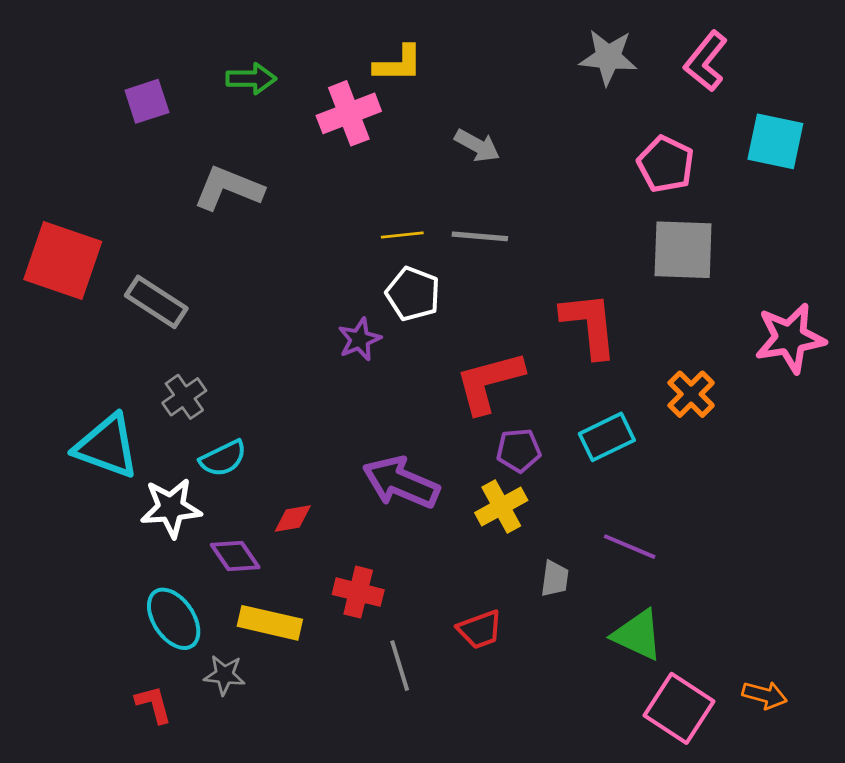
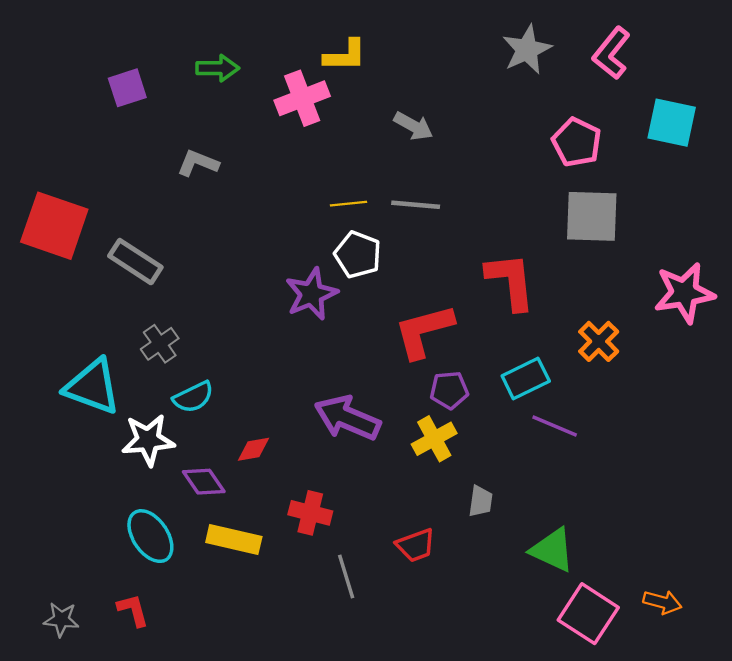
gray star: (608, 57) -> (527, 50), turned -30
gray L-shape: (228, 188) -> (198, 163), size x0.7
purple star: (359, 339) -> (311, 294), size x1.4
purple line: (630, 547) -> (555, 426), moved
gray star: (224, 675) -> (61, 619), moved

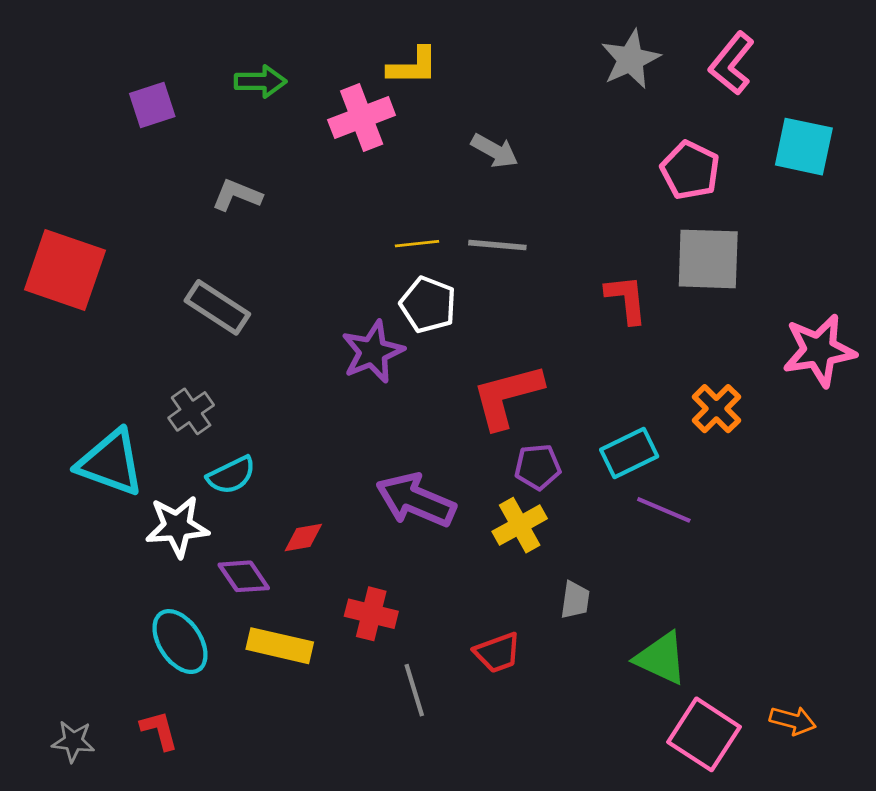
gray rectangle: (135, 262) -> (217, 307), moved
red L-shape: (511, 281) -> (626, 299), moved, size x0.7

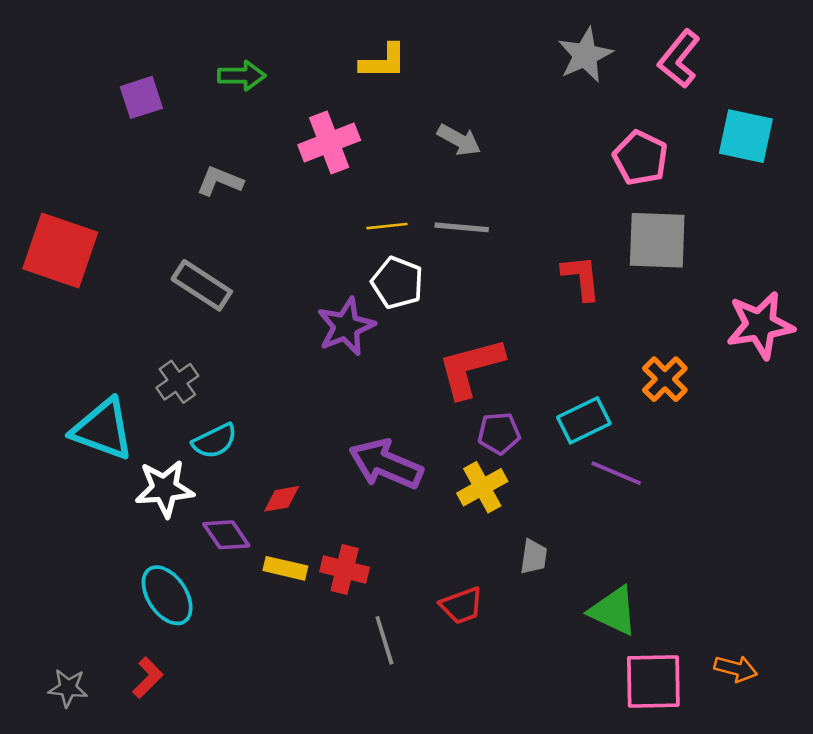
pink cross: (362, 118) -> (329, 142), moved
yellow rectangle: (280, 646) -> (285, 568), moved, size x0.7
red L-shape: (159, 730) -> (148, 678), turned 60
pink square: (704, 734) -> (653, 681), turned -34

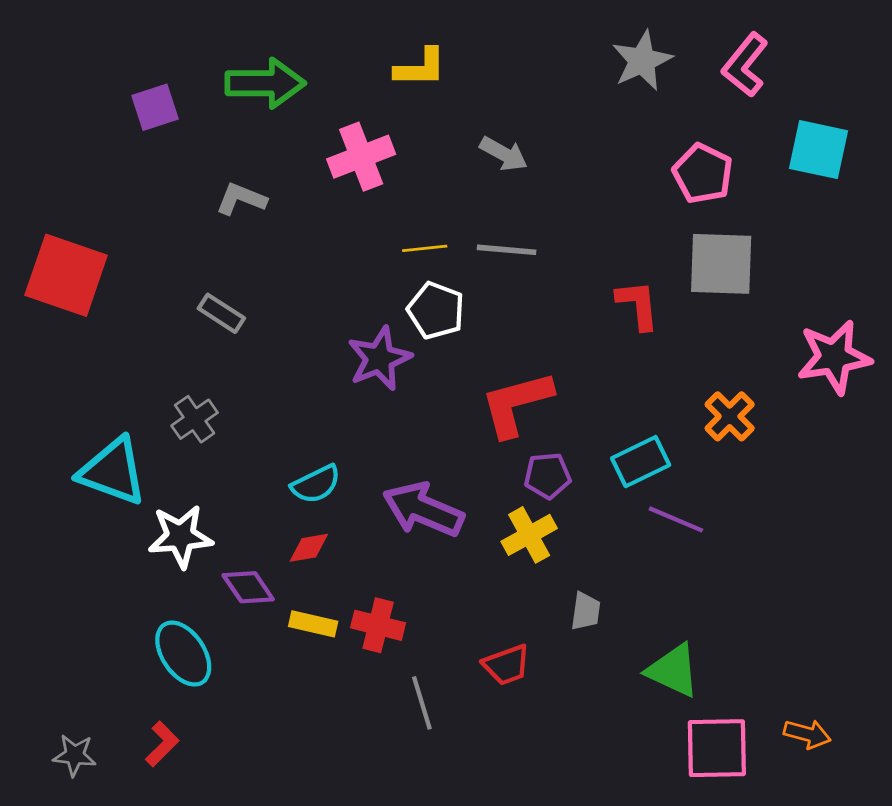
green arrow: (242, 76) -> (265, 83), size x1.5
gray rectangle: (202, 285) -> (221, 313), size x0.7
cyan semicircle: (215, 441) -> (316, 484), moved

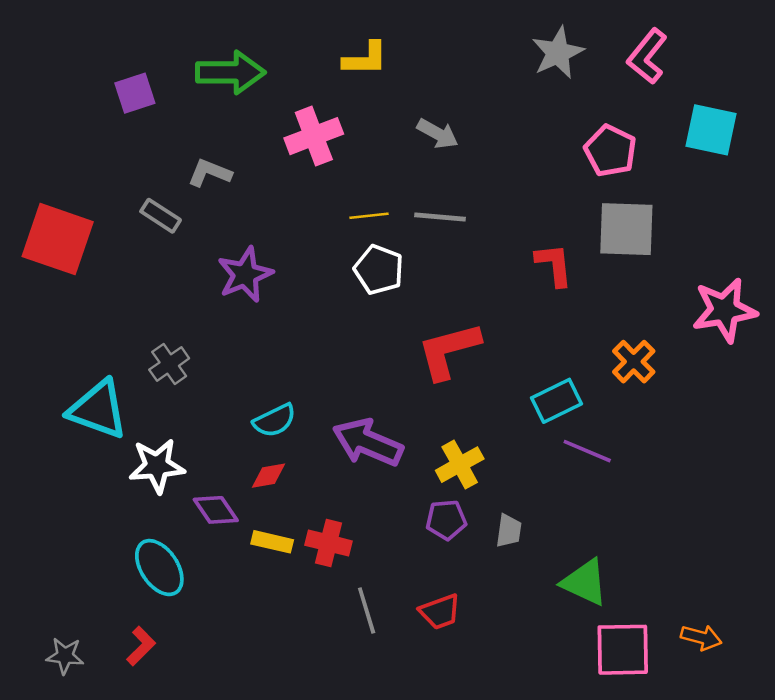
gray rectangle: (221, 313) -> (161, 216), moved
purple star: (379, 358) -> (245, 275), moved
purple pentagon: (547, 476) -> (446, 520), moved
red trapezoid: (507, 665) -> (440, 612), moved

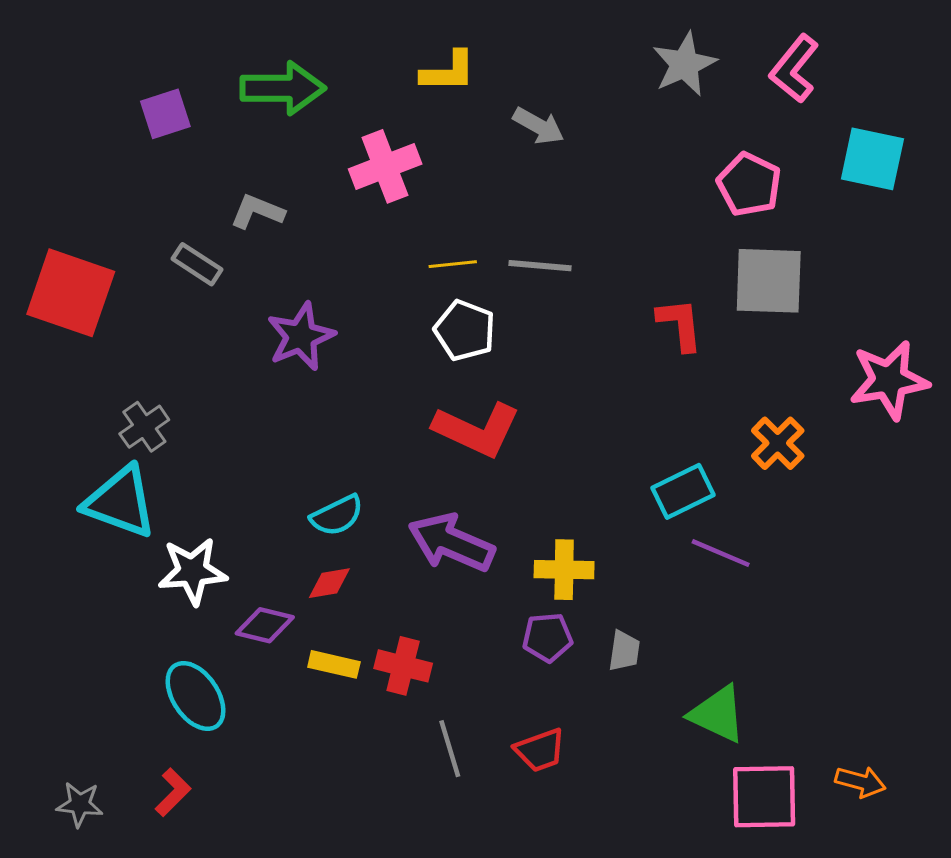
gray arrow: (438, 134) -> (539, 126), moved
red L-shape: (449, 351) -> (477, 430), moved, turned -140
gray cross: (169, 364) -> (144, 427), moved
yellow cross: (460, 465) -> (564, 570), turned 30
purple diamond: (216, 510) -> (265, 625), turned -42

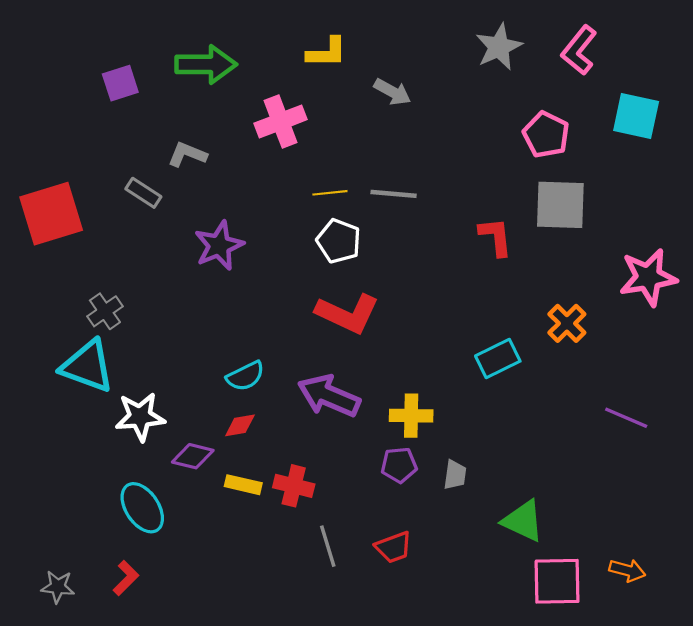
red square: (71, 293) -> (51, 214), turned -36
purple line: (721, 553) -> (626, 418), moved

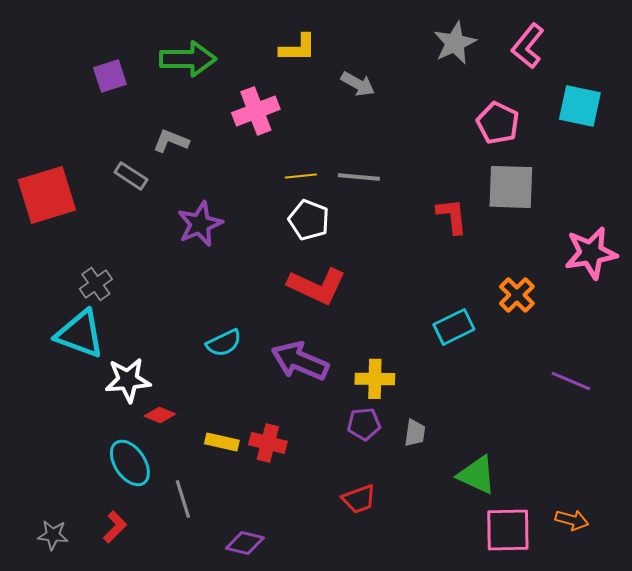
red diamond: (240, 425) -> (160, 415), moved, turned 32
purple diamond: (193, 456) -> (245, 543), moved
gray line: (328, 546) -> (183, 499), moved

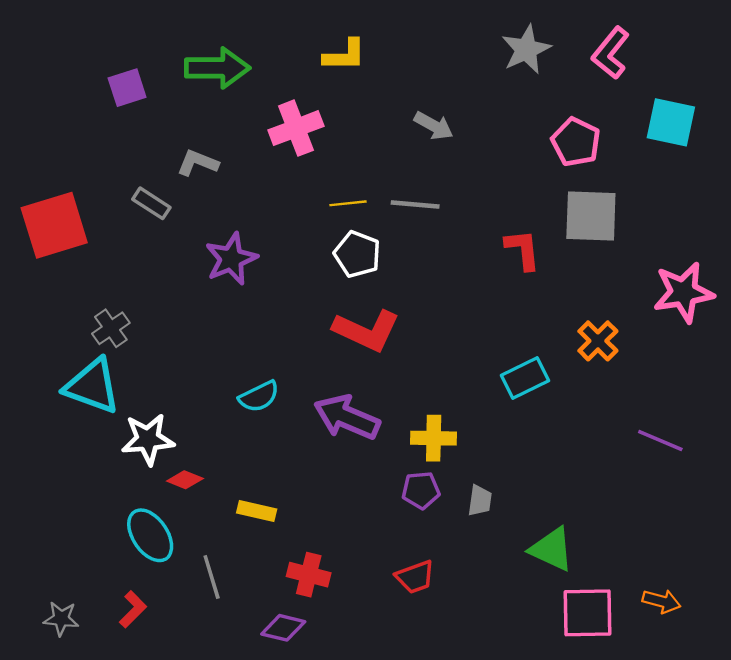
gray arrow: (358, 84) -> (434, 126), moved
red cross: (268, 443) -> (309, 575), moved

